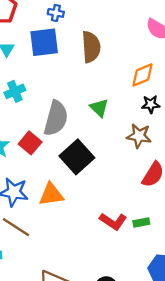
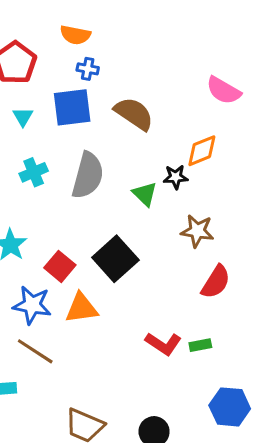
brown semicircle: (91, 47) -> (134, 114), turned -52
black star: (151, 104) -> (176, 177), moved
gray semicircle: (56, 118) -> (88, 175), moved
red square: (30, 143) -> (60, 266), moved

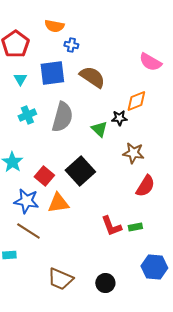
blue cross: (88, 69) -> (71, 45), moved
red L-shape: (163, 344) -> (111, 226), turned 35

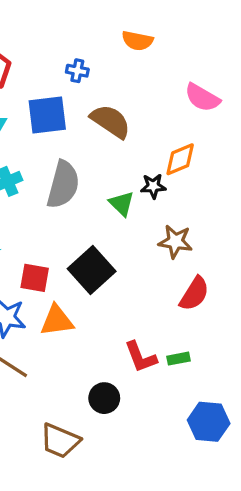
orange semicircle: (54, 26) -> (137, 41), moved
red square: (44, 176) -> (35, 278), turned -30
black circle: (105, 283) -> (104, 398), moved

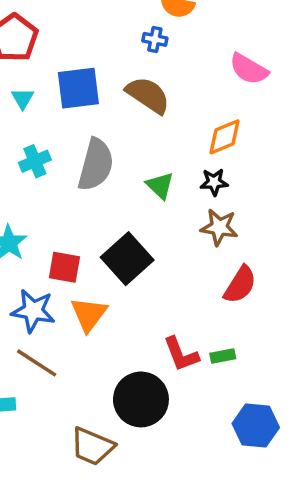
blue cross: (77, 71) -> (155, 39), moved
black star: (153, 186) -> (214, 182), moved
orange triangle: (57, 321) -> (89, 314), turned -45
black circle: (104, 398) -> (141, 399), size x1.6

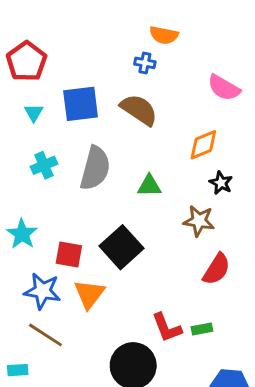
black star: (214, 182) -> (221, 183), moved, turned 30
green triangle: (160, 186) -> (149, 186), turned -45

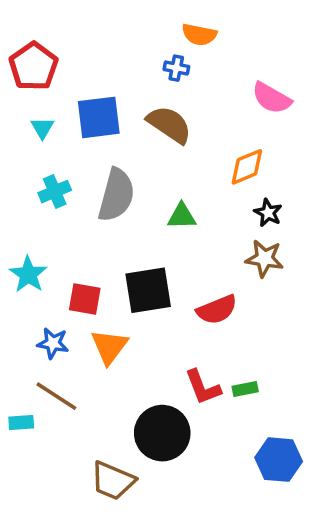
brown star: (199, 221) -> (264, 259), moved
black square: (121, 247) -> (148, 290), turned 33
red semicircle: (217, 269) -> (217, 310), moved, turned 36
blue star: (43, 291) -> (53, 343), size x0.7
cyan rectangle: (18, 370) -> (21, 423), moved

